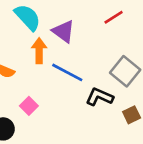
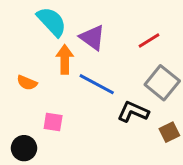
red line: (114, 17) -> (149, 41), moved
pink square: (29, 106) -> (53, 122), turned -36

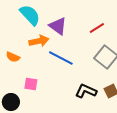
orange arrow: (65, 59) -> (39, 41), turned 78
black L-shape: (133, 112) -> (86, 91), moved

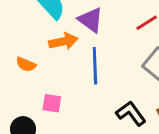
blue line: (61, 58) -> (95, 66), turned 60
black L-shape: (86, 91) -> (131, 113), turned 30

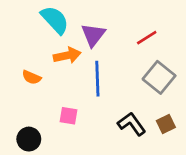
purple triangle: (91, 20) -> (93, 35), turned 32
pink square: (52, 103) -> (69, 116), moved

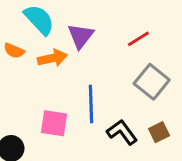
orange semicircle: (32, 77) -> (14, 51), moved
blue line: (97, 79) -> (91, 104), moved
pink square: (69, 116) -> (54, 123), size x1.4

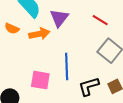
red line: (138, 39) -> (100, 20), turned 63
black L-shape: (122, 132) -> (89, 86), turned -70

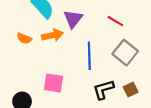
orange semicircle: (12, 29) -> (24, 38), moved
blue line: (67, 66) -> (89, 56), moved

